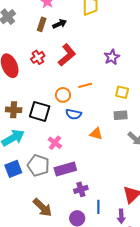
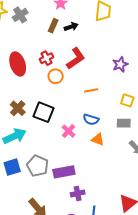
orange circle: (63, 95) -> (56, 76), moved
brown cross: (14, 110) -> (18, 108), turned 35
blue semicircle: (74, 114) -> (91, 120), moved
pink cross: (55, 143) -> (69, 131), moved

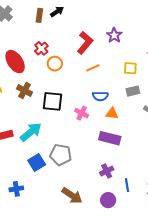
red L-shape: (76, 58) -> (85, 43), moved
brown cross: (18, 108) -> (25, 90), moved
purple rectangle: (64, 172) -> (110, 138), moved, turned 40

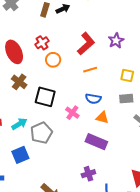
cyan arrow: (31, 132) -> (19, 124), size x0.7
gray pentagon: (61, 155) -> (41, 133), moved, turned 30

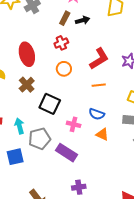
red cross: (42, 43) -> (61, 43), moved
pink cross: (72, 113) -> (74, 124), turned -32
cyan arrow: (19, 124) -> (19, 126), turned -84
purple rectangle: (96, 142) -> (67, 153), moved

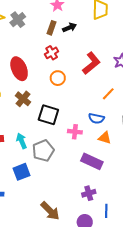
orange line: (99, 85) -> (108, 94), moved, turned -32
purple rectangle: (67, 153) -> (92, 161), moved

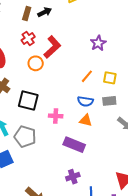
red L-shape: (91, 63) -> (52, 47), moved
blue semicircle: (96, 118) -> (85, 101), moved
gray pentagon: (43, 151) -> (25, 137), turned -30

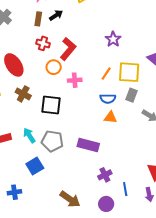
red cross: (28, 38) -> (43, 43), turned -32
yellow square: (110, 78) -> (129, 72), size x1.6
gray rectangle: (109, 101) -> (131, 95), turned -56
pink cross: (56, 116) -> (75, 80), moved
purple rectangle: (74, 145) -> (88, 145), moved

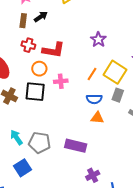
red L-shape: (68, 49) -> (53, 50), turned 60
yellow square: (129, 72) -> (115, 72), turned 30
black square: (51, 105) -> (35, 92), moved

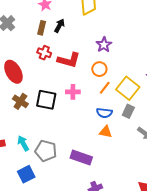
black arrow: (41, 17) -> (59, 26), turned -32
purple star: (98, 40) -> (104, 45), moved
orange circle: (39, 69) -> (99, 69), moved

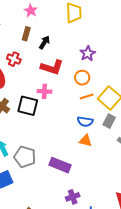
black arrow: (59, 26) -> (44, 42), moved
red cross: (44, 53) -> (14, 59), moved
orange line: (105, 88) -> (87, 97), turned 32
pink cross: (73, 92) -> (44, 91), moved

